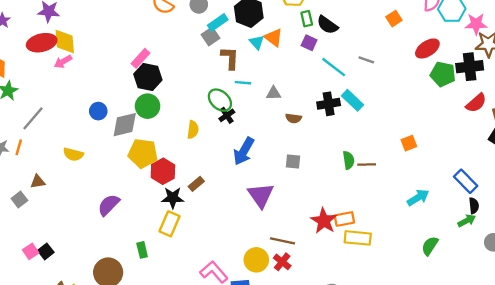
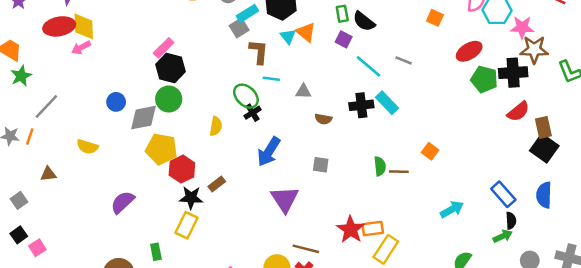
orange square: (394, 19) -> (435, 18), turned -35
orange square: (409, 143) -> (430, 151), moved, turned -35
gray square: (19, 199) -> (19, 200), moved
yellow rectangle: (358, 238) -> (386, 249), turned -65
black square: (46, 251) -> (19, 235), moved

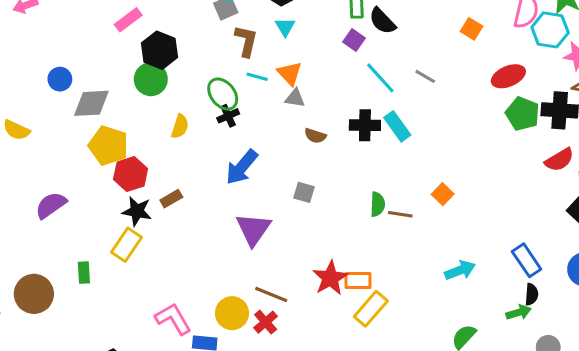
orange triangle: (306, 32) -> (290, 73), moved
black hexagon: (170, 68) -> (159, 50), moved
green circle: (169, 99) -> (151, 79), moved

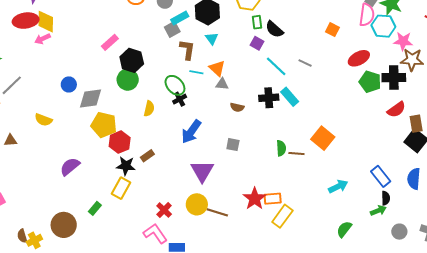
orange square: (443, 194) -> (323, 138), size x1.6
green rectangle: (84, 273) -> (95, 208), turned 48
yellow circle: (232, 313) -> (197, 204), moved
red cross: (266, 322) -> (164, 210), moved

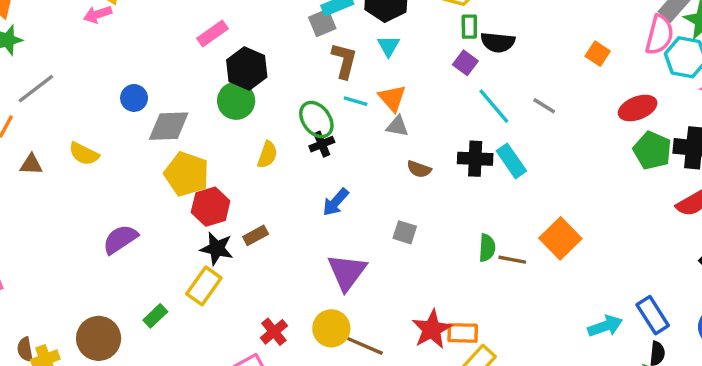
black semicircle: (274, 29) -> (498, 42), turned -42
blue arrow: (191, 132) -> (336, 202), size x0.7
brown triangle: (10, 140) -> (31, 164), moved
cyan arrow: (338, 186) -> (605, 326), moved

